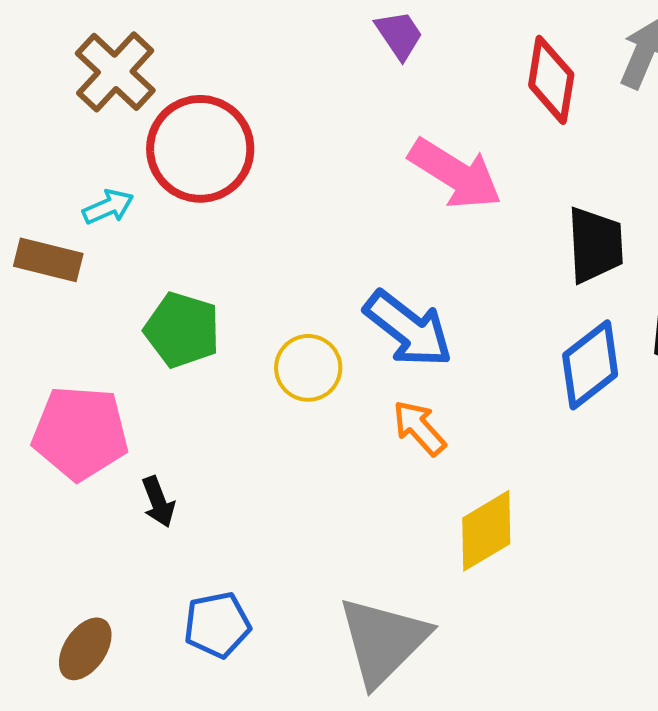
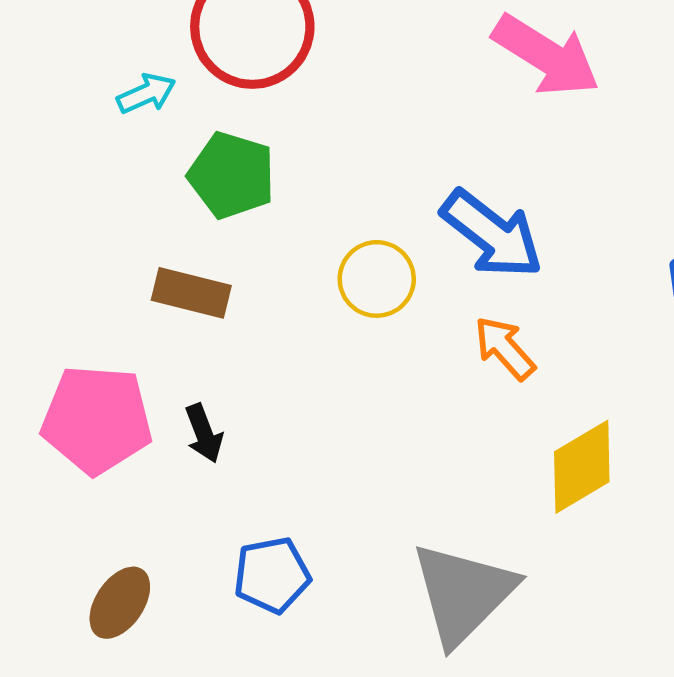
brown rectangle: (48, 260) -> (191, 293), moved
green pentagon: (182, 330) -> (232, 175), moved
pink pentagon: (80, 433) -> (97, 420), moved

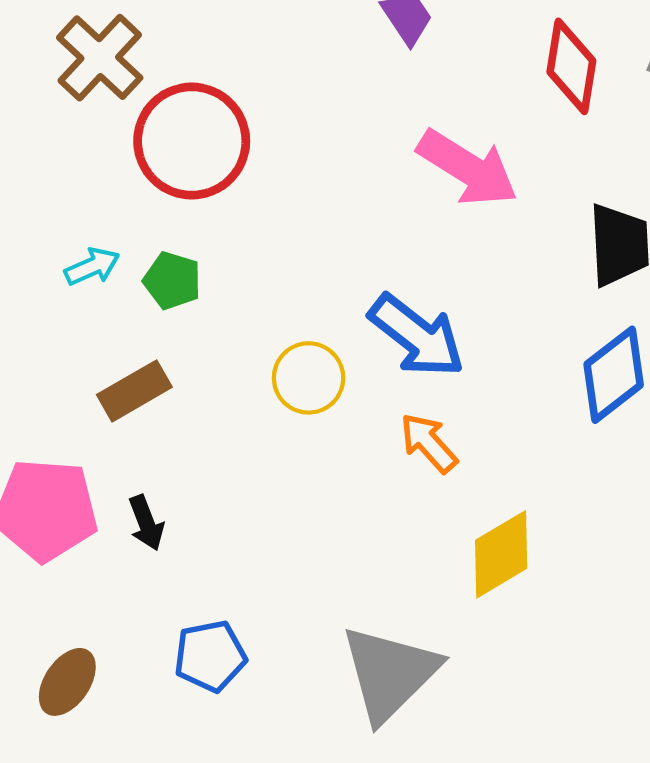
cyan arrow: (146, 93) -> (92, 267), moved
green pentagon: (232, 175) -> (172, 281), size x0.7
brown rectangle: (191, 293) -> (134, 391), turned -44

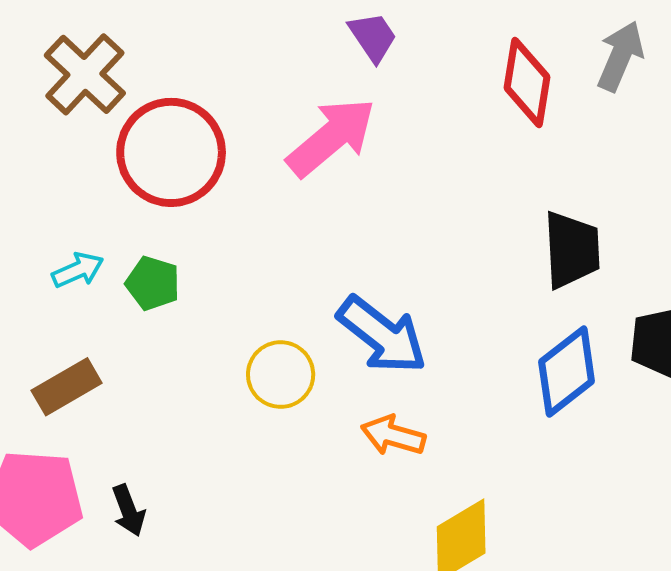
pink arrow: (468, 168) -> (331, 137), moved, turned -72
brown rectangle: (134, 391) -> (67, 387), moved
orange arrow: (429, 443) -> (393, 435), turned -32

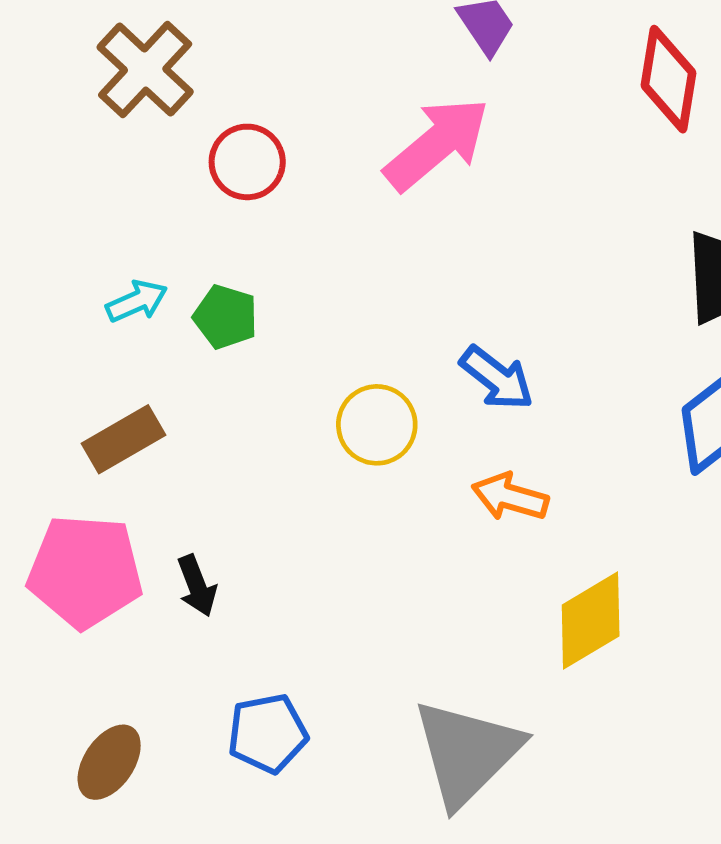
red circle: (171, 152) -> (247, 162), size x0.6
blue arrow: (382, 335) -> (497, 378), size x0.7

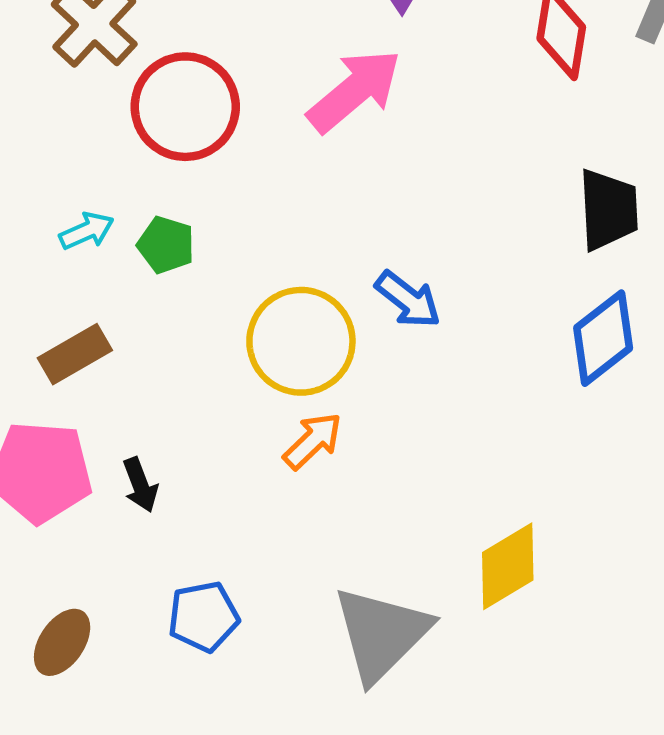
red circle: (247, 162) -> (185, 107), size x1.6
yellow circle: (377, 425) -> (301, 341), size x1.5
orange arrow: (510, 497) -> (313, 441), moved, turned 120
yellow diamond: (591, 621) -> (508, 566), moved

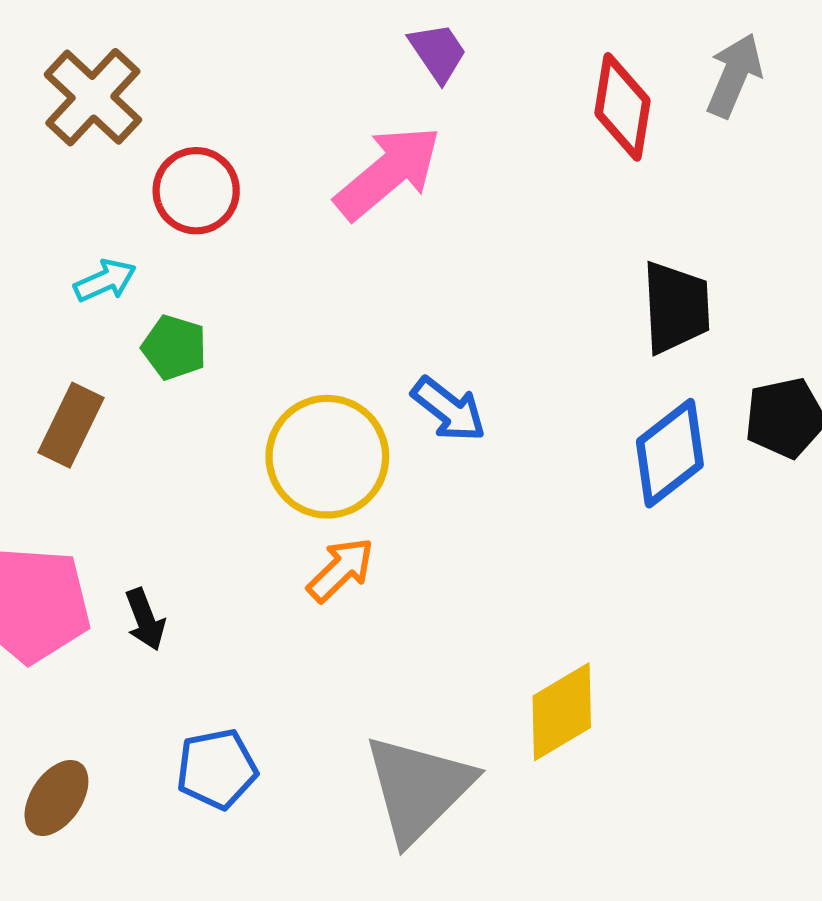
red circle: (185, 107) -> (196, 191), size x0.7
cyan arrow: (87, 231) -> (105, 281), moved
brown rectangle: (75, 354) -> (71, 425), moved, turned -34

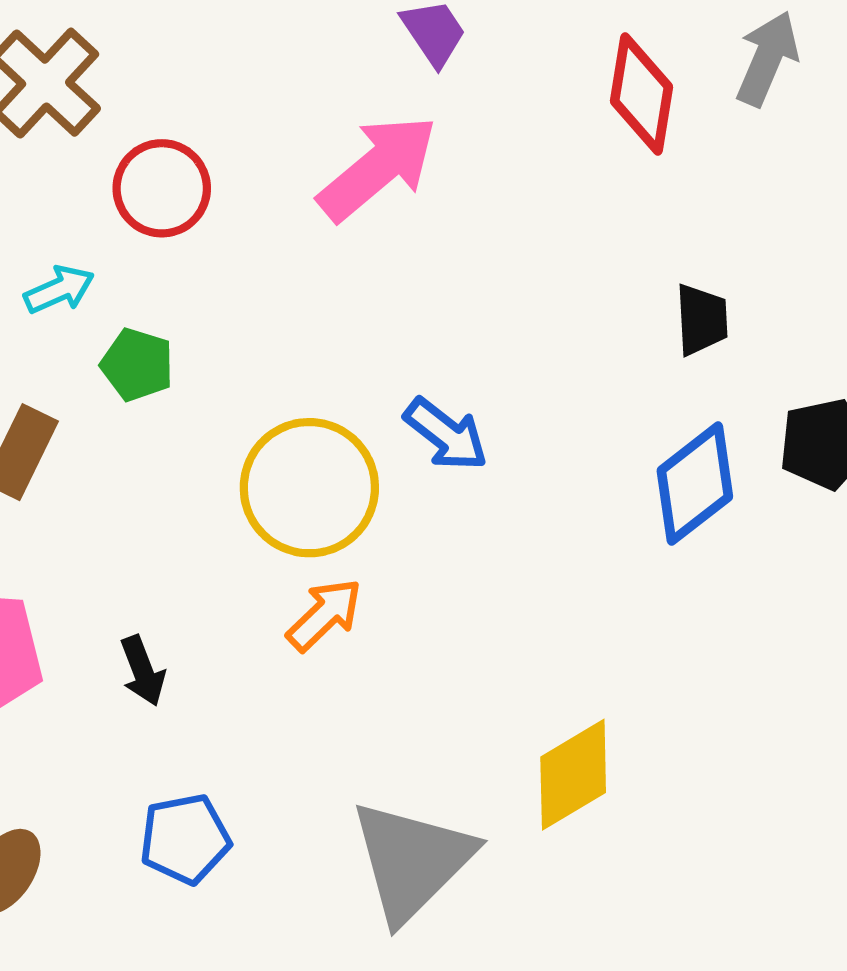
black trapezoid: (676, 307) -> (702, 320), size x0.7
black arrow: (145, 619) -> (143, 671), moved

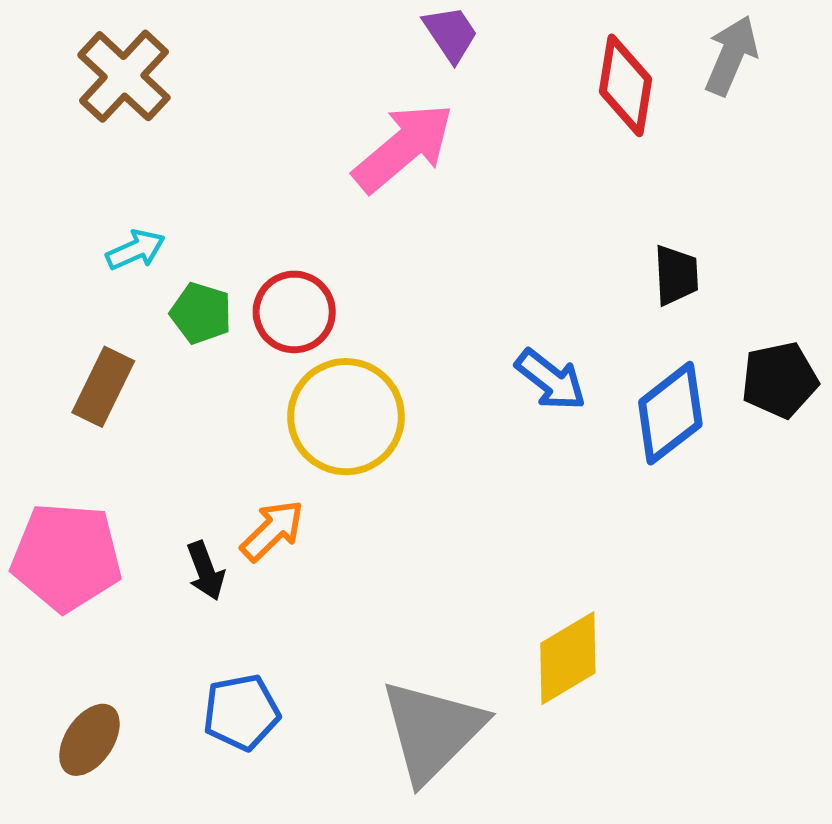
red circle: (162, 188) -> (294, 312), moved
blue arrow: (446, 434) -> (551, 380), moved
orange arrow: (324, 615) -> (272, 531), moved

